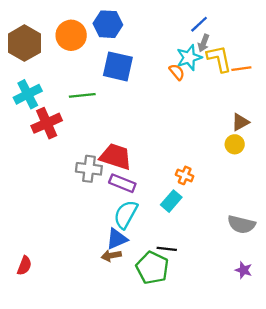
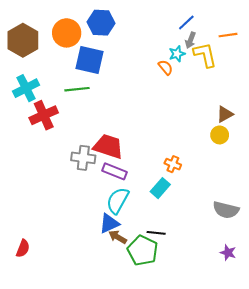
cyan star: (189, 58) -> (177, 54), size x0.7
blue square: (118, 66) -> (90, 60), moved
orange line: (241, 69) -> (228, 35), moved
brown arrow: (111, 256) -> (118, 237), moved, turned 42

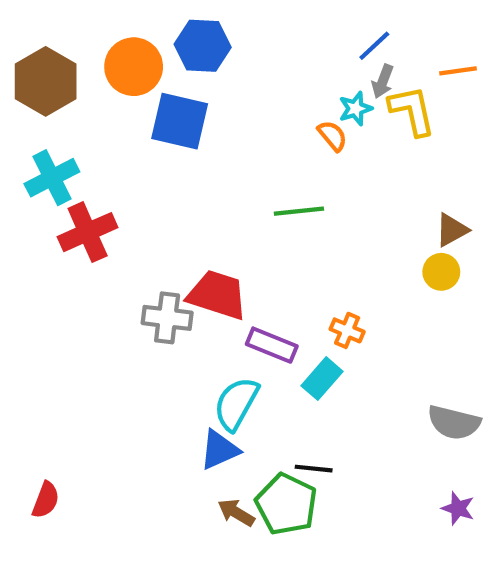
green line: (77, 89) -> (299, 211), moved
purple rectangle: (114, 171) -> (272, 345), moved
brown arrow: (118, 237) -> (236, 513), moved

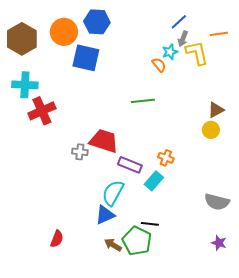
cyan cross: (52, 178) -> (25, 85), turned 30
gray cross: (167, 318) -> (80, 152), size x0.7
red semicircle: (46, 500) -> (57, 239), moved

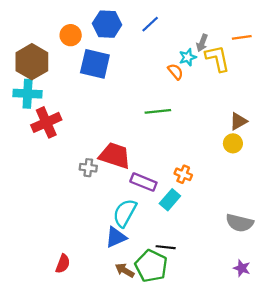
blue line: (179, 22) -> (150, 24), moved
orange circle: (64, 32) -> (71, 35), size x0.7
brown hexagon: (22, 39) -> (32, 62), moved

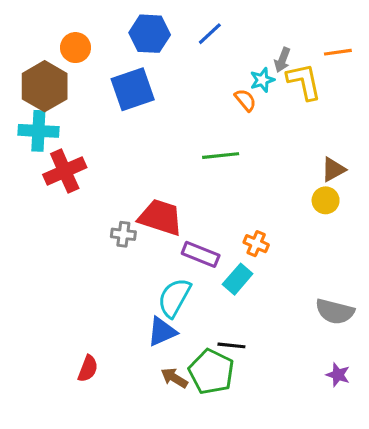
orange circle: (71, 35) -> (76, 48), moved
blue square: (95, 64) -> (133, 89), turned -32

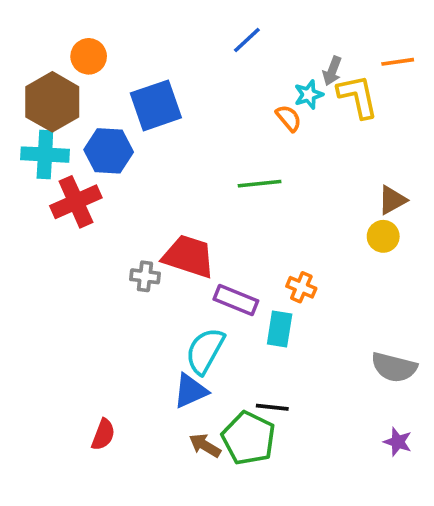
blue hexagon: (150, 34) -> (109, 151), moved
cyan rectangle: (238, 279) -> (280, 329), turned -32

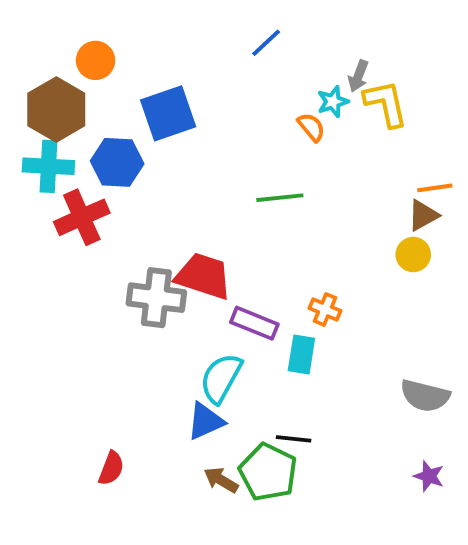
orange line: (398, 62) -> (435, 188), moved
gray cross: (145, 276) -> (156, 298), size x1.8

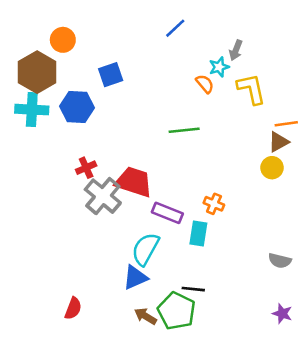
yellow L-shape: (386, 104) -> (251, 89), moved
blue square: (168, 113) -> (111, 75), size x0.7
red cross: (82, 217) -> (86, 168), moved, size x0.6
gray cross: (156, 298) -> (103, 196), turned 33
gray semicircle: (425, 396) -> (280, 261), size x0.7

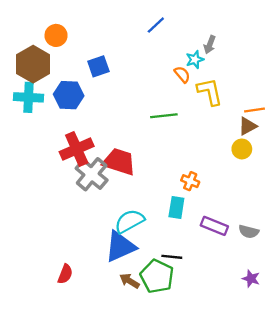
yellow L-shape: (251, 89) -> (210, 92), moved
red cross: (86, 168) -> (77, 149), size x1.8
purple rectangle: (167, 213) -> (214, 226), moved
cyan semicircle: (145, 249) -> (129, 221), turned 32
blue triangle: (135, 277) -> (120, 246), size x1.4

